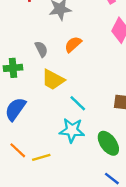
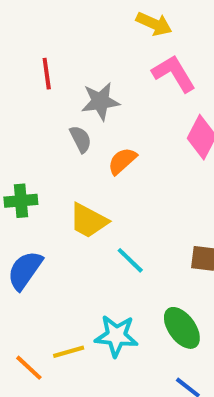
gray semicircle: (41, 49) -> (81, 139), moved
cyan star: (72, 130) -> (116, 336), moved
orange line: (18, 150) -> (29, 368), moved

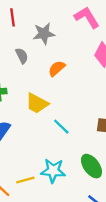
gray semicircle: (81, 139) -> (22, 56), moved

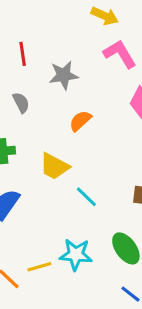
gray semicircle: (22, 56) -> (21, 103), moved

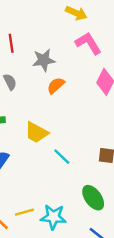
orange semicircle: (80, 121) -> (56, 85), moved
cyan star: (76, 255) -> (53, 217), moved

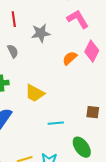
orange semicircle: (56, 85) -> (70, 58), moved
cyan line: (62, 157) -> (56, 123), moved, turned -49

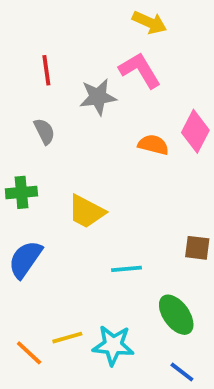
pink L-shape: (78, 19) -> (140, 70), moved
orange semicircle: (70, 58) -> (153, 145), turned 56

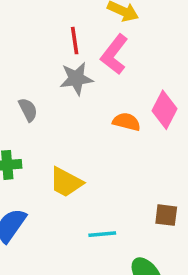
red line: (46, 70) -> (75, 41), moved
pink L-shape: (140, 70) -> (114, 54), turned -111

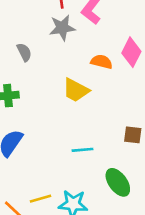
yellow trapezoid: (66, 182) -> (76, 90), moved

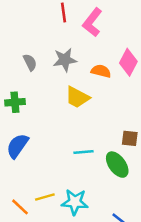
gray star: (62, 28) -> (65, 60), moved
green ellipse: (118, 182) -> (117, 165), moved

